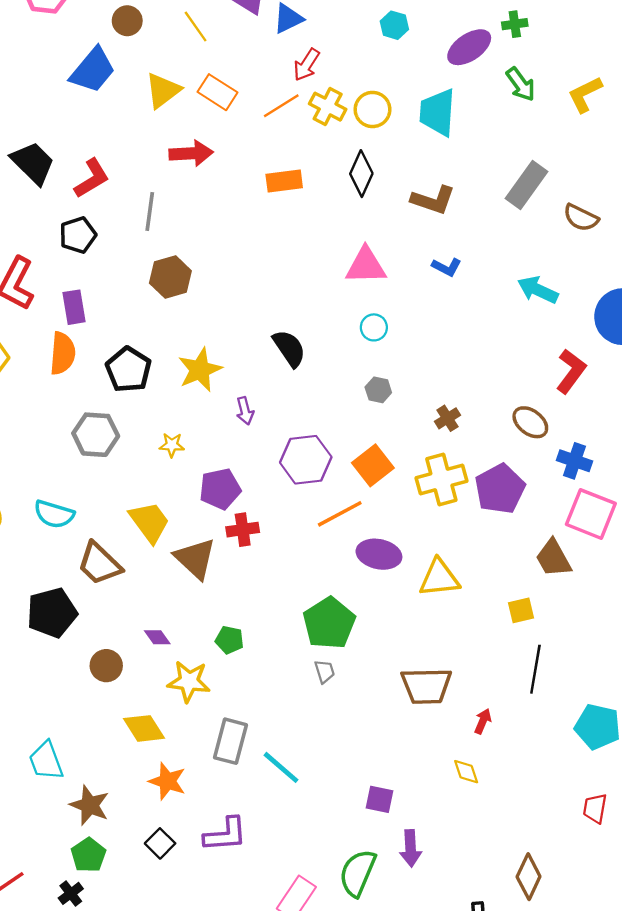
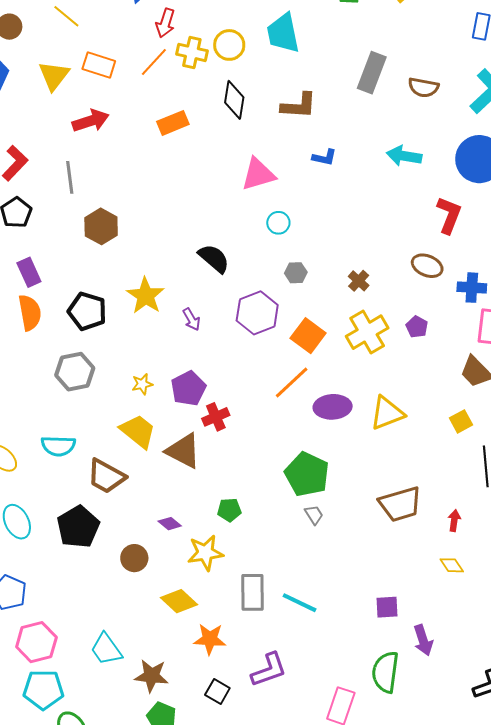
yellow star: (172, 445) -> (142, 384), moved
purple hexagon: (306, 460) -> (257, 313), moved
purple pentagon: (500, 489) -> (417, 327), size x0.5

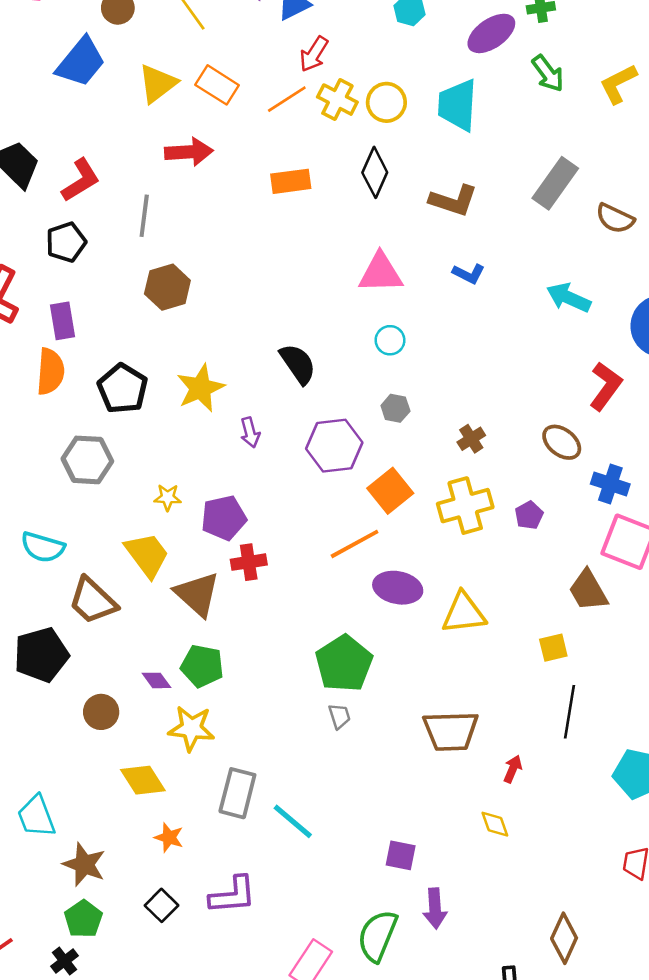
green pentagon: (229, 510) -> (202, 666), moved, size x1.4
orange star: (210, 639) -> (169, 838), size x0.7

